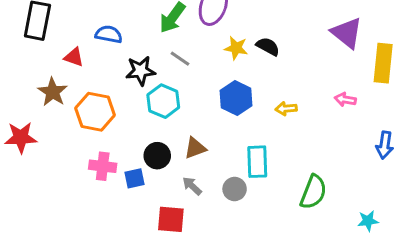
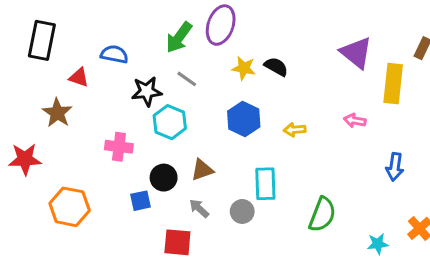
orange hexagon: (95, 112) -> (70, 207), moved
pink cross: (103, 166) -> (119, 147), moved

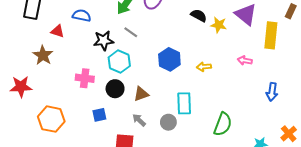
black semicircle: (276, 67) -> (199, 15), moved
yellow star: (244, 68) -> (219, 25), moved
black circle: (164, 178) -> (115, 89), moved

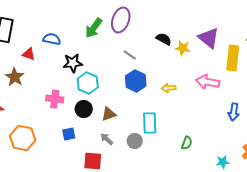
gray line: (131, 32) -> (130, 55), moved
pink arrow: (245, 60) -> (208, 82), size x1.6
green semicircle: (223, 124) -> (187, 143), size x0.6

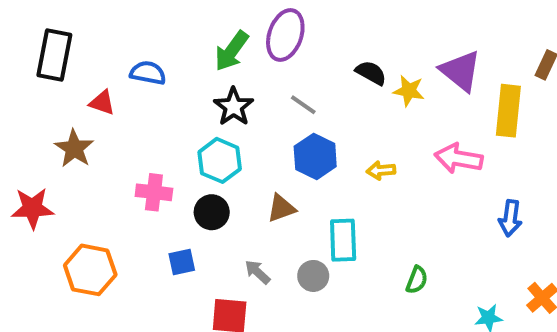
black star: (73, 63) -> (234, 107), moved, turned -30
brown triangle: (109, 114) -> (281, 208), moved

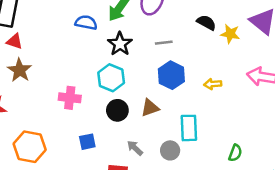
blue semicircle: (148, 73) -> (86, 23), moved
red triangle: (102, 103) -> (15, 41), moved
gray line: (303, 105) -> (164, 43), turned -42
black circle: (212, 212) -> (117, 110), moved

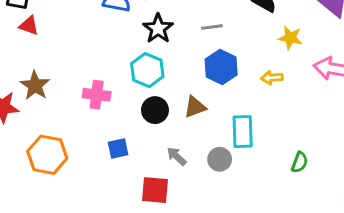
yellow star: (230, 34) -> (290, 38), moved
brown star: (20, 70) -> (35, 85), moved

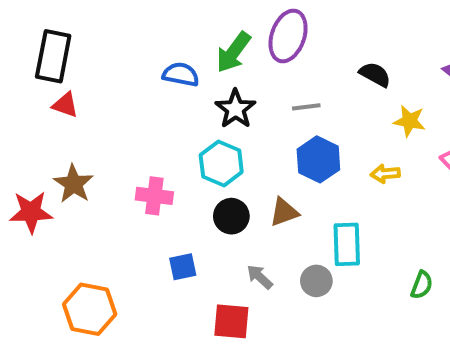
orange hexagon: (47, 155) -> (90, 309), moved

